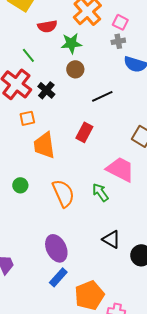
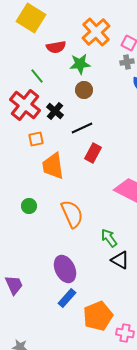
black line: (102, 96) -> (82, 128), moved
green arrow: (100, 192) -> (109, 238), moved

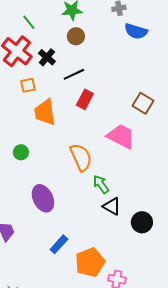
orange semicircle: (72, 214) -> (81, 157), moved
purple ellipse: (65, 269) -> (43, 198), moved

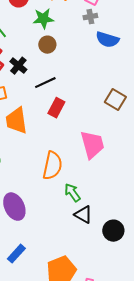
brown square: (143, 103) -> (115, 100), moved
pink trapezoid: (121, 136) -> (92, 145), turned 48
orange semicircle: (81, 157) -> (52, 166), turned 36
blue rectangle: (59, 244) -> (16, 254), moved

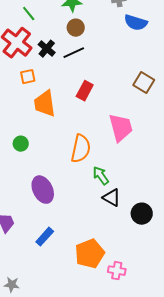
black line: (45, 83) -> (74, 53), moved

